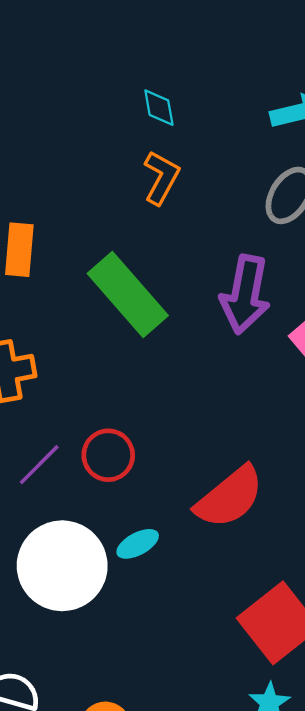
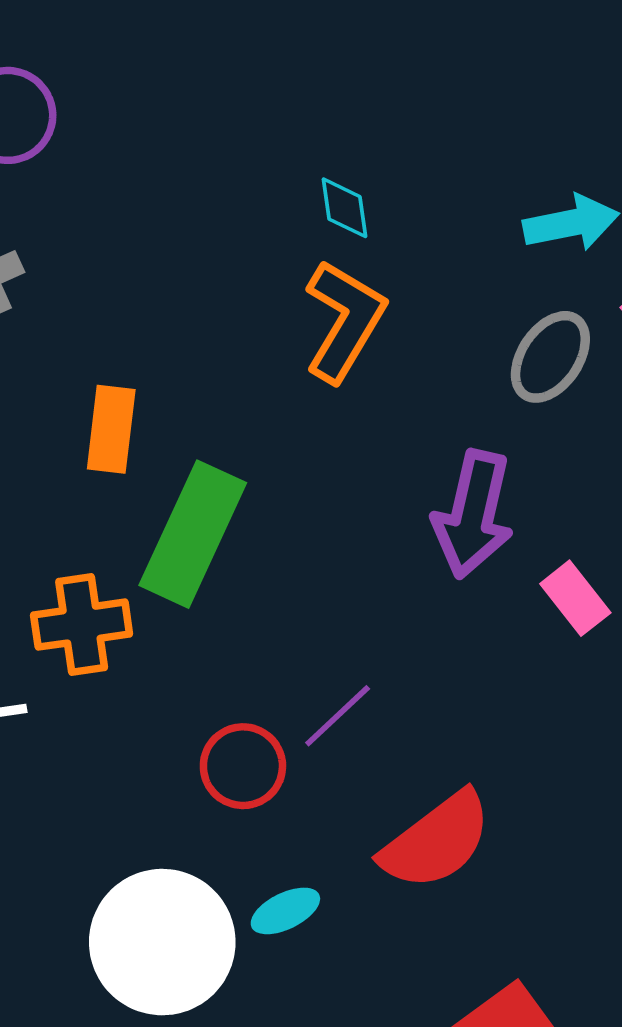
orange L-shape: (161, 178) -> (344, 321), size x1.4
green rectangle: (128, 295) -> (193, 534), moved, turned 64
purple line: (39, 465) -> (338, 716), moved

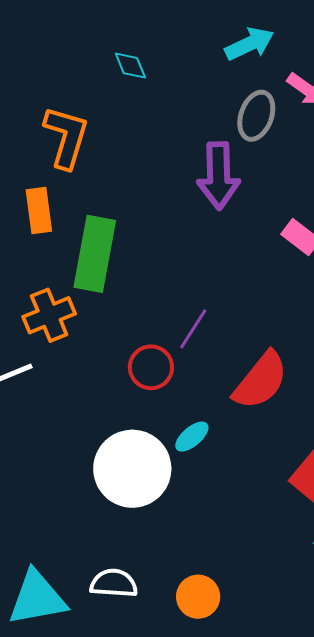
orange L-shape: (344, 321) -> (66, 137), moved
purple arrow: (473, 514) -> (219, 176), moved

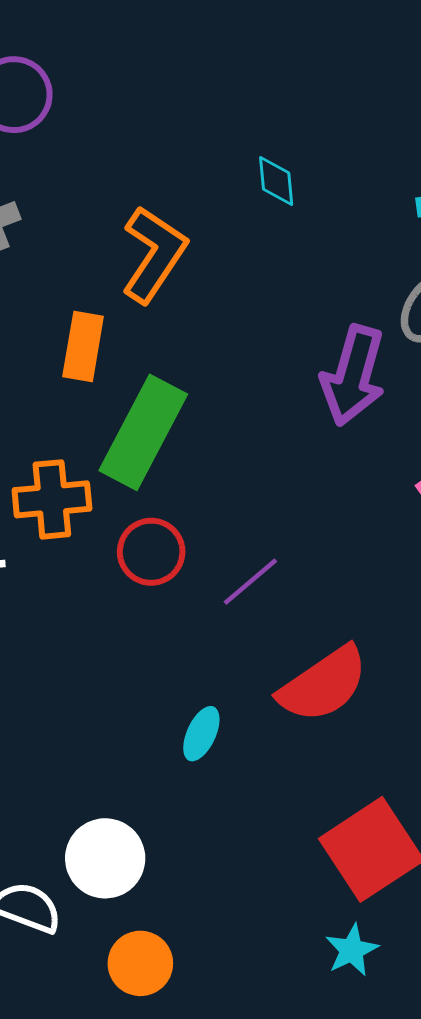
red circle: (151, 367) -> (151, 552), moved
cyan ellipse: (192, 437) -> (201, 734), turned -42
white circle: (132, 469) -> (105, 858), moved, size x0.7

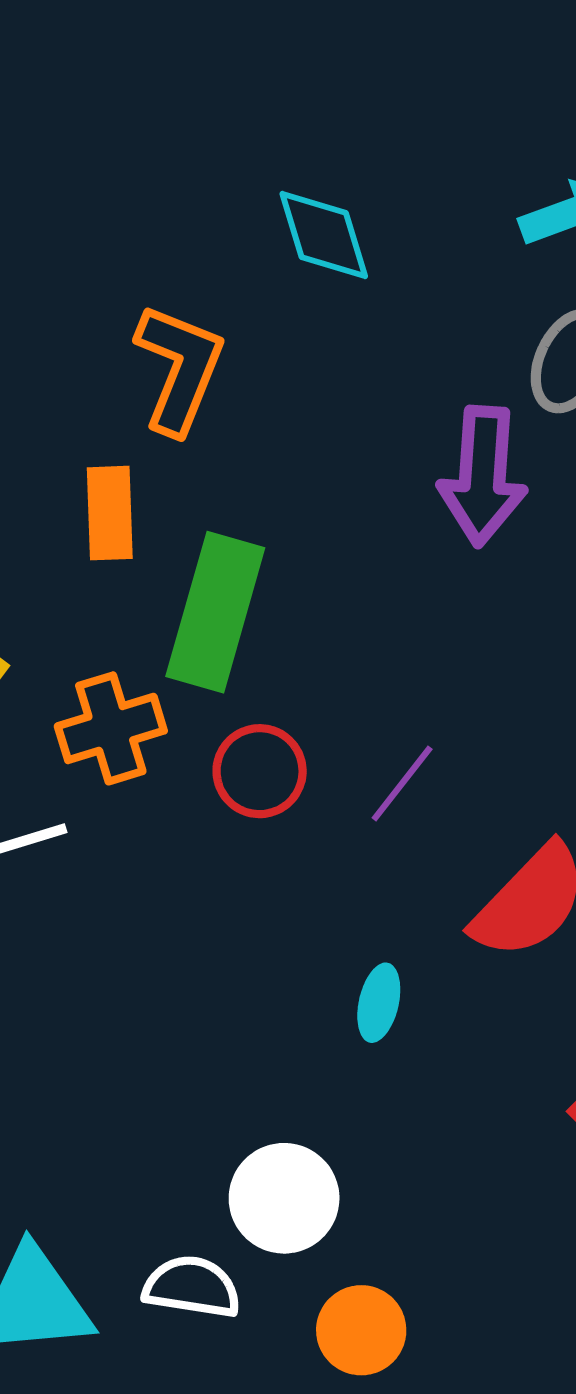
cyan diamond: (276, 181) -> (324, 235), size x1.5

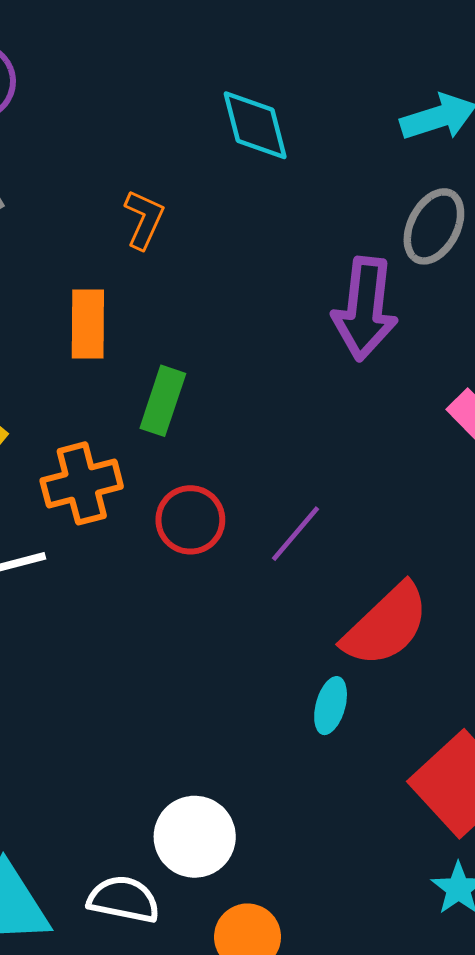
orange L-shape: (179, 368) -> (144, 219), size x0.6
green rectangle: (215, 612) -> (163, 401), size x0.6
cyan ellipse: (379, 1003) -> (331, 706), moved

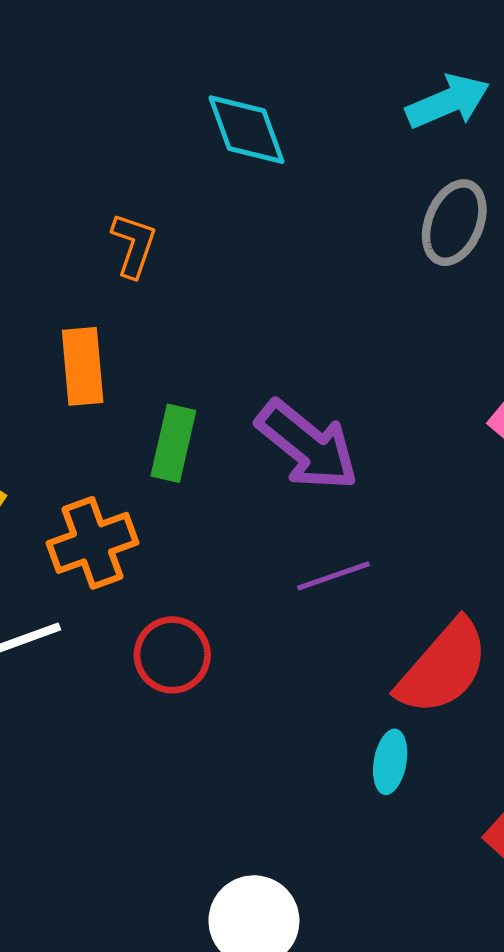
purple arrow: (365, 309) -> (307, 445), moved, turned -52
red circle: (190, 520) -> (172, 655), moved
purple line: (295, 534) -> (333, 576), turned 36

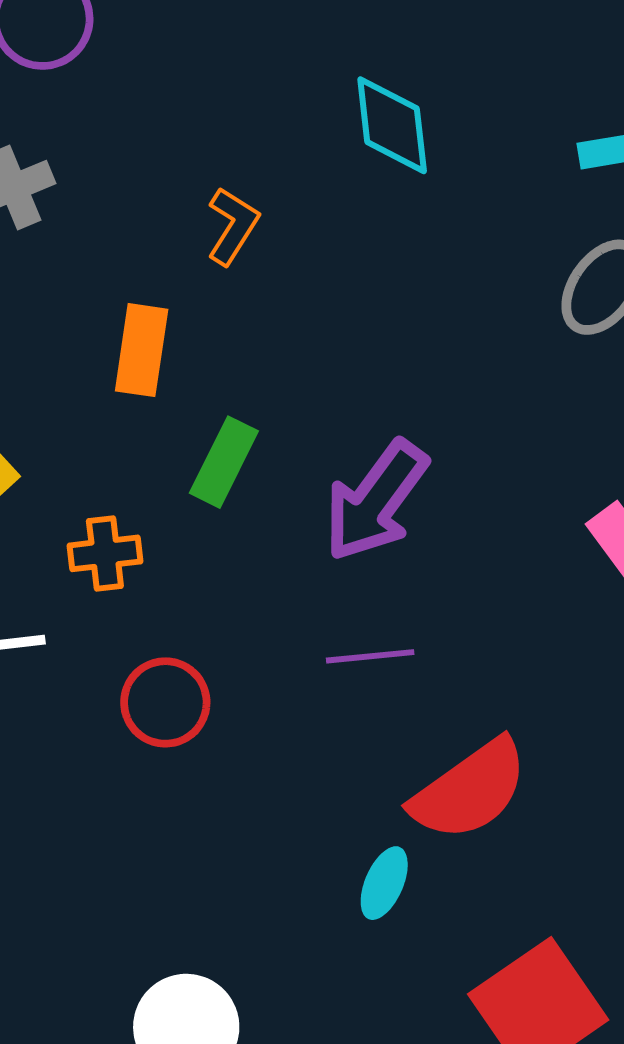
purple arrow: (307, 445) -> (376, 501), turned 74
orange cross: (92, 543) -> (105, 553), size x0.7

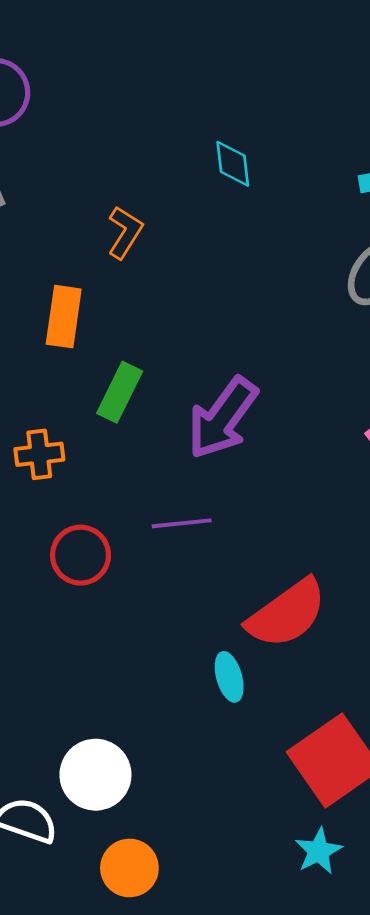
cyan diamond: (392, 125) -> (233, 164), size x0.7
purple line: (370, 656) -> (182, 523), moved
cyan ellipse: (384, 883) -> (229, 677), turned -39

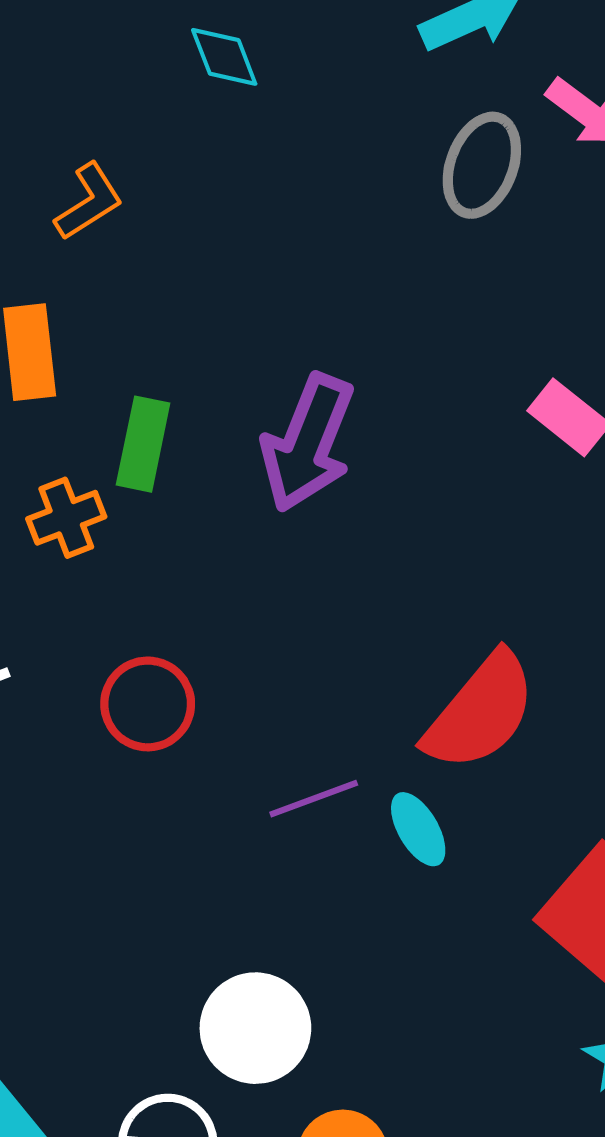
orange L-shape: (125, 232) -> (89, 202), turned 40
orange cross: (39, 454) -> (66, 518), moved
purple line: (182, 523) -> (314, 799), moved

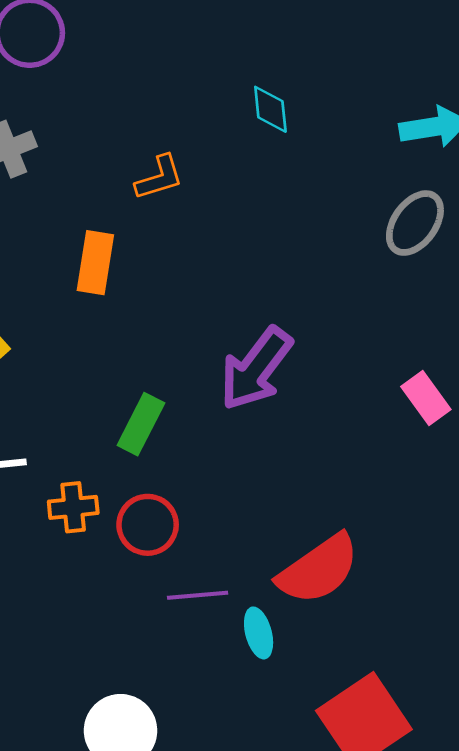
green rectangle: (143, 444) -> (141, 424), moved
orange cross: (66, 518) -> (73, 507), moved
red circle: (148, 704) -> (148, 525), moved

